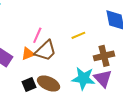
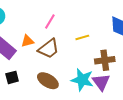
pink line: (37, 35) -> (50, 22), moved
orange triangle: (28, 54) -> (27, 41), moved
black square: (29, 85) -> (12, 77), moved

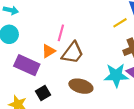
pink line: (50, 22) -> (61, 33), moved
yellow line: (82, 37) -> (120, 23), moved

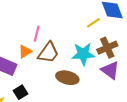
cyan star: (116, 75) -> (83, 54), moved
brown ellipse: (81, 86) -> (67, 78), moved

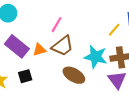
yellow line: (93, 23) -> (114, 30), turned -32
orange triangle: (25, 51) -> (39, 50), moved

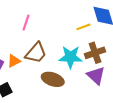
pink line: (57, 25) -> (26, 23), moved
yellow line: (114, 30) -> (83, 27), turned 40

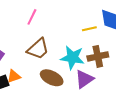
orange triangle: (14, 61) -> (14, 76), moved
purple triangle: (96, 76) -> (84, 79), moved, turned 36

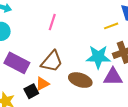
brown trapezoid: (38, 49) -> (52, 62), moved
purple triangle: (84, 79) -> (113, 77), turned 42

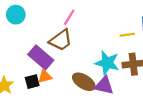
brown trapezoid: (52, 62) -> (61, 40), moved
purple rectangle: (17, 63) -> (41, 57), moved
purple triangle: (113, 77) -> (104, 86), moved

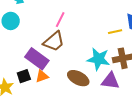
black square: (32, 82) -> (24, 76), moved
purple triangle: (104, 86) -> (110, 81), moved

